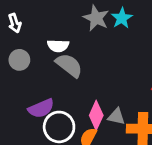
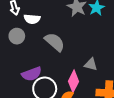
white semicircle: (58, 46) -> (32, 19), moved
gray triangle: (116, 117) -> (91, 64), moved

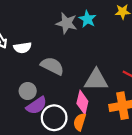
gray circle: (17, 36) -> (28, 91), moved
gray triangle: (91, 64) -> (96, 80), size x1.6

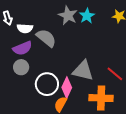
gray semicircle: (52, 66) -> (46, 38), moved
purple semicircle: (37, 106) -> (22, 48), moved
white circle: (54, 118) -> (47, 84), moved

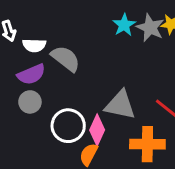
gray star: (68, 15) -> (150, 28), moved

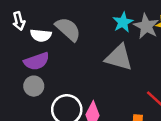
gray semicircle: (66, 59) -> (68, 29), moved
gray triangle: (120, 105) -> (119, 57), moved

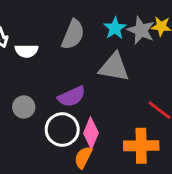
gray semicircle: (68, 29) -> (73, 35), moved, turned 76
purple semicircle: (37, 61) -> (72, 97), moved

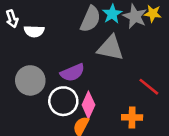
gray semicircle: (73, 35) -> (90, 19), moved
gray circle: (24, 107) -> (30, 80), size x1.5
orange cross: (141, 146) -> (132, 117), size x0.7

